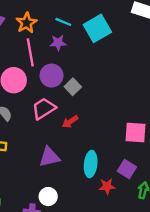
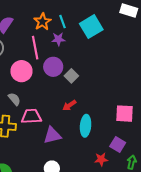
cyan line: (63, 22) -> (63, 22), turned 48
orange star: (26, 23) -> (42, 22), moved
pink trapezoid: (44, 109) -> (31, 116), moved, turned 30
cyan ellipse: (91, 164) -> (86, 126), moved

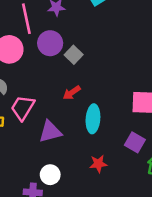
pink trapezoid: (31, 116) -> (23, 108), turned -55
red star: (101, 159) -> (98, 164), moved

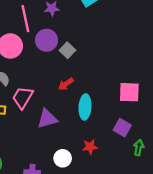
white circle: (50, 175) -> (63, 158), moved

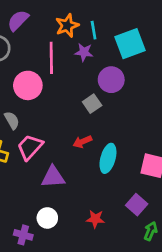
purple circle: (47, 40) -> (111, 80), moved
cyan ellipse: (85, 107) -> (108, 158), moved
white circle: (63, 158) -> (47, 218), moved

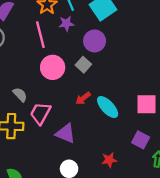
pink circle: (28, 85) -> (53, 67), moved
cyan ellipse: (108, 158) -> (108, 107), turned -45
purple triangle: (53, 177) -> (66, 133), turned 40

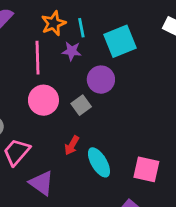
red arrow: (83, 98) -> (72, 145), turned -35

